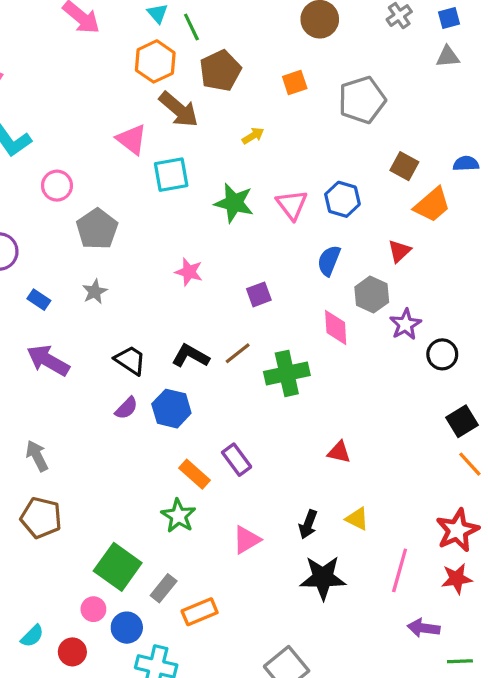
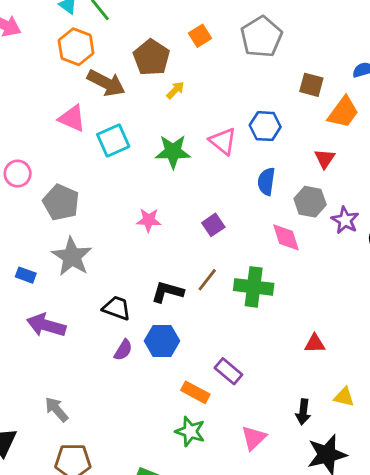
brown pentagon: (220, 71) -> (151, 57), moved
gray star: (95, 292) -> (72, 257), size x1.8
green cross: (287, 373) -> (254, 287), turned 33

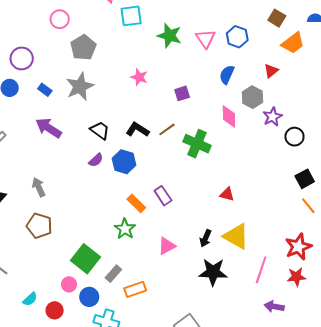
yellow triangle: (344, 397) -> (236, 236), size x1.8

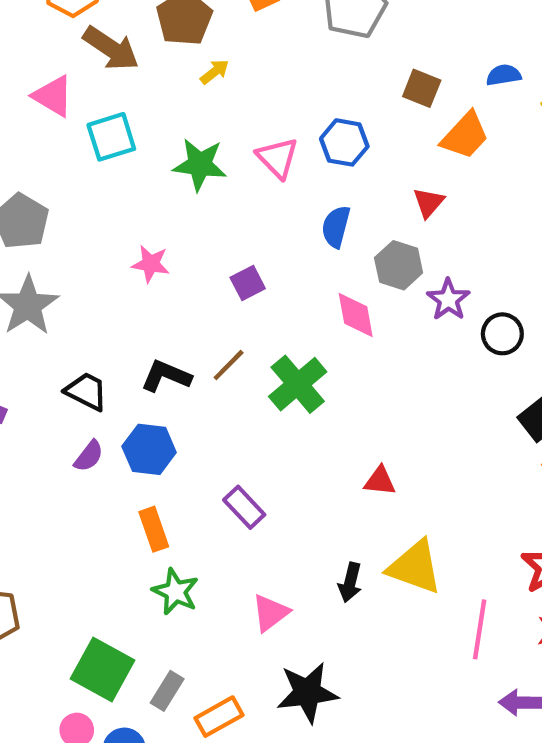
green cross: (197, 144) -> (298, 384), turned 36
orange rectangle: (136, 203) -> (154, 529), moved, turned 36
black star: (213, 272) -> (307, 693), moved

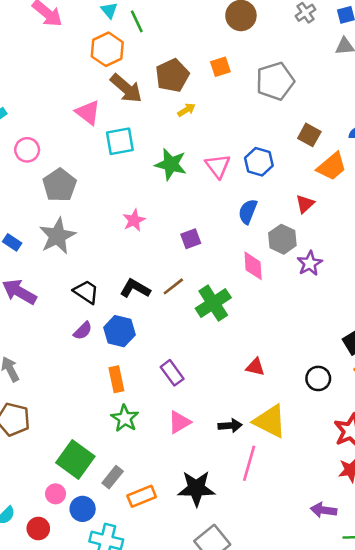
pink star: (151, 264) -> (134, 220), turned 30
black circle: (502, 334) -> (318, 378), moved
black arrow: (350, 582) -> (230, 426), turned -115
pink triangle: (270, 613) -> (179, 422), moved
pink line: (480, 629) -> (249, 463), moved

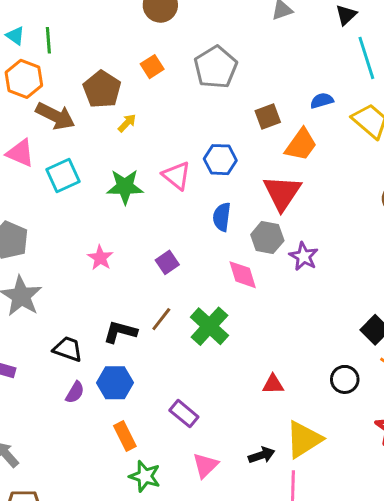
green line: (137, 21) -> (48, 40), turned 35
brown square: (309, 135) -> (268, 116), turned -35
red triangle: (305, 204) -> (282, 193), size x1.8
yellow triangle: (270, 421) -> (304, 439), turned -45

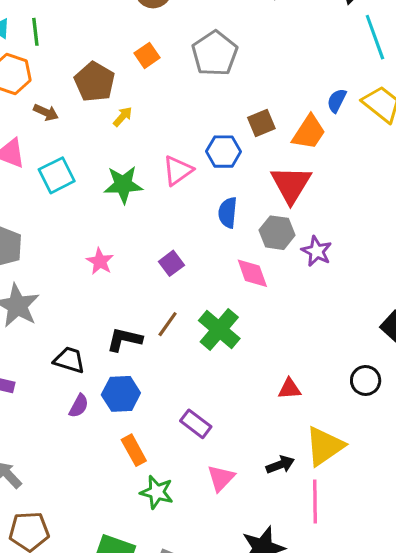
blue semicircle: (322, 101) -> (337, 101), moved, turned -45
brown arrow: (55, 116) -> (46, 112), size x0.6
brown square: (268, 116) -> (261, 123), moved
pink triangle: (177, 176) -> (178, 170), turned 48

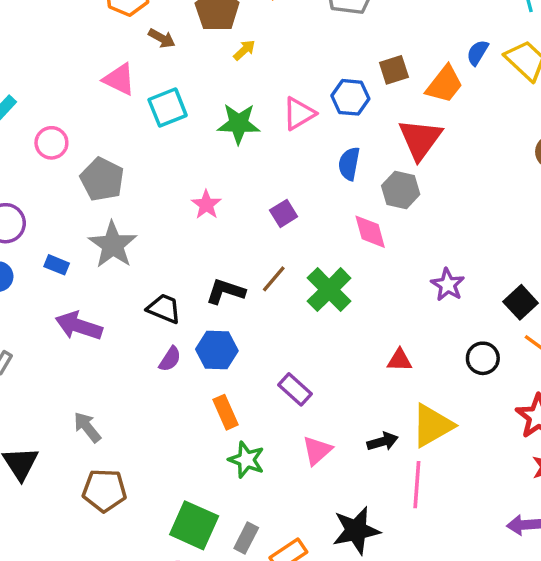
purple star: (317, 251) -> (448, 285), moved

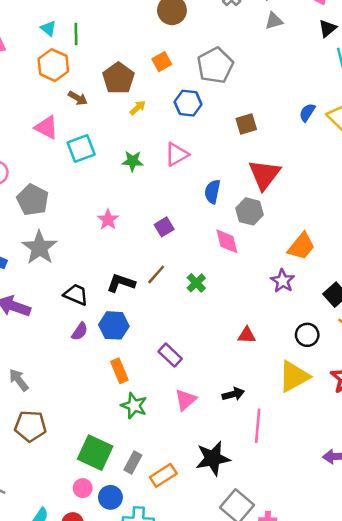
orange trapezoid: (444, 84) -> (301, 246), moved
blue hexagon: (350, 97) -> (188, 103), moved
green star: (239, 124) -> (133, 161), size x0.7
green cross: (329, 290) -> (196, 283), size x0.6
yellow triangle: (432, 425) -> (294, 376), moved

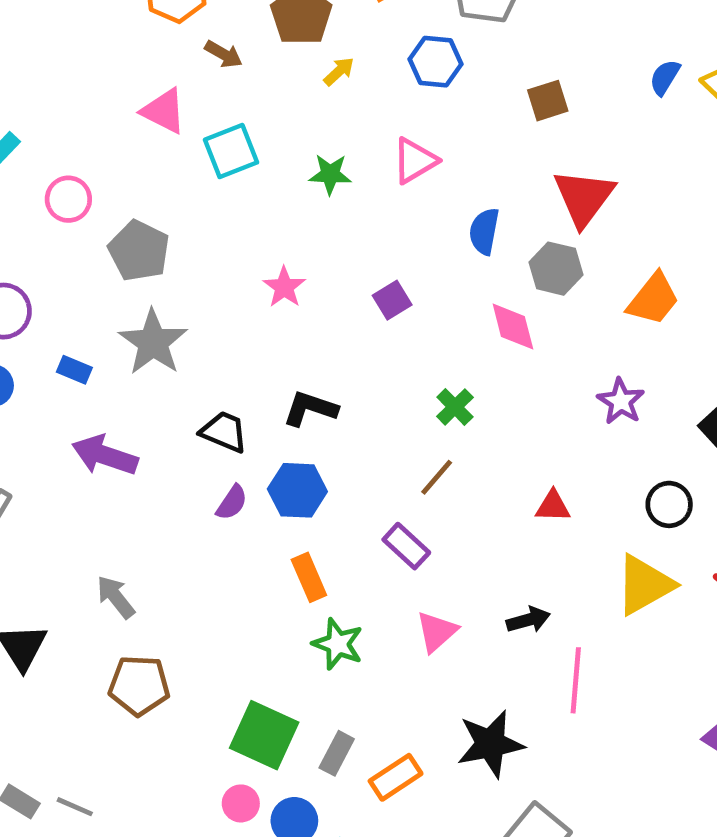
orange trapezoid: (301, 246) -> (653, 299), moved
brown line: (156, 274) -> (437, 477), moved

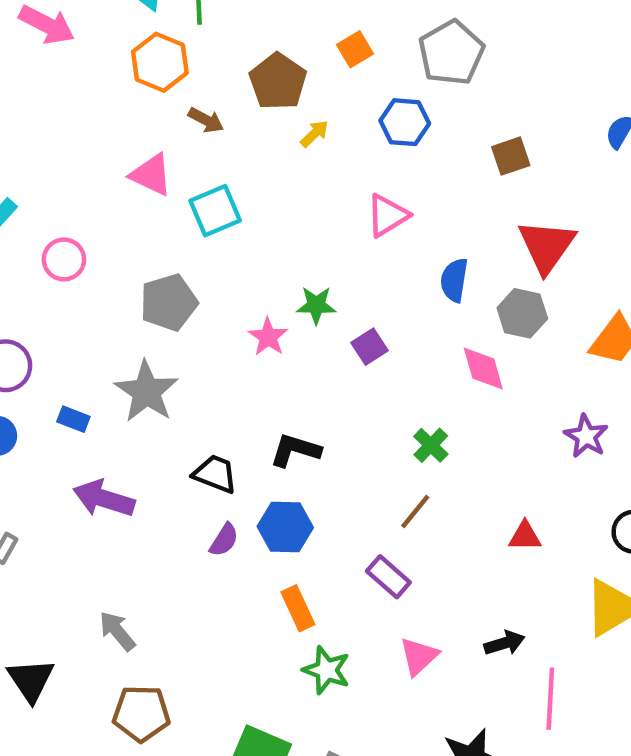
green star: (330, 174) -> (316, 305), moved
gray pentagon: (139, 251) -> (169, 302), moved, turned 30

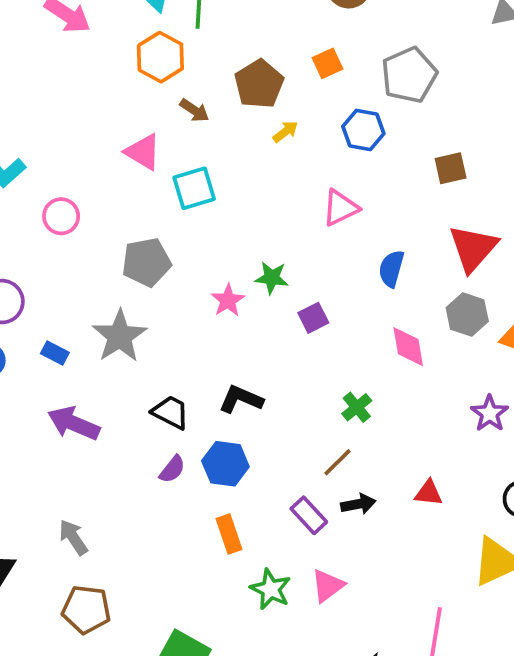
gray hexagon: (522, 313) -> (467, 315), moved
black arrow: (504, 643) -> (358, 504), moved
green star: (327, 670) -> (271, 589), moved

